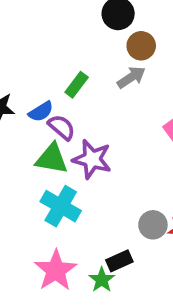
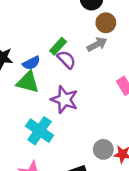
purple semicircle: (62, 127) -> (66, 60), moved
green triangle: (52, 159) -> (28, 82), moved

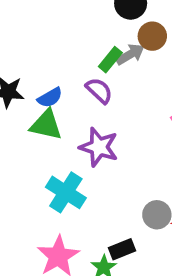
gray arrow: (97, 44) -> (130, 54), moved
green rectangle: (58, 46) -> (110, 60), moved

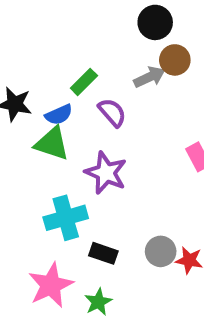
green rectangle: (110, 60) -> (84, 82), moved
cyan cross: (66, 192) -> (66, 218), turned 36
black rectangle: (122, 249) -> (103, 253), moved, turned 35

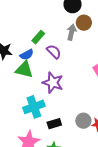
gray arrow: (149, 77) -> (72, 32), turned -49
black rectangle: (103, 253) -> (54, 124), turned -32

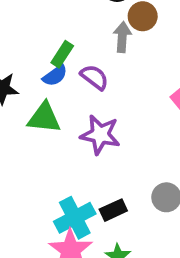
blue semicircle: (27, 55) -> (55, 76), moved
cyan cross: (34, 107) -> (75, 218), moved

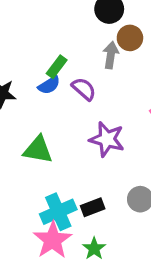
green triangle: (44, 118) -> (38, 150), moved
purple star: (100, 135) -> (107, 139), moved

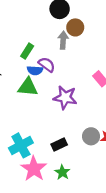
blue semicircle: (49, 85) -> (35, 70), moved, turned 40
green triangle: (38, 150) -> (28, 87), moved
cyan cross: (58, 212) -> (21, 145), moved

